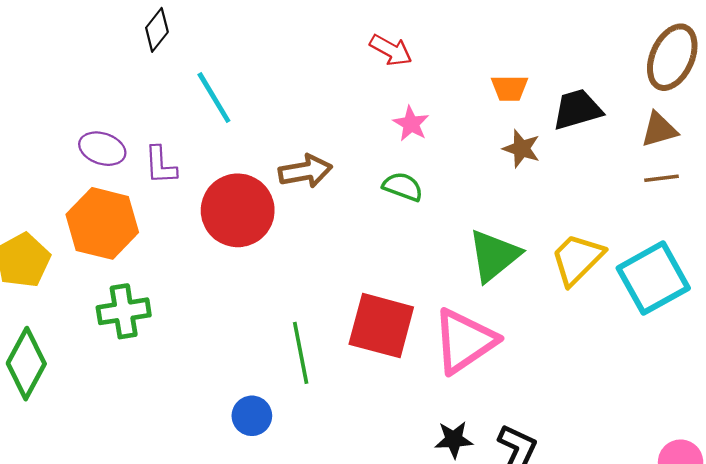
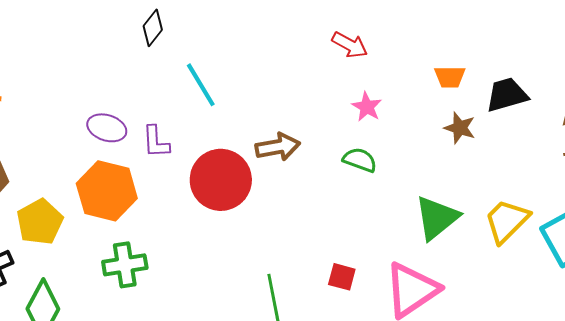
red square: (381, 326) -> (342, 277), size x0.5

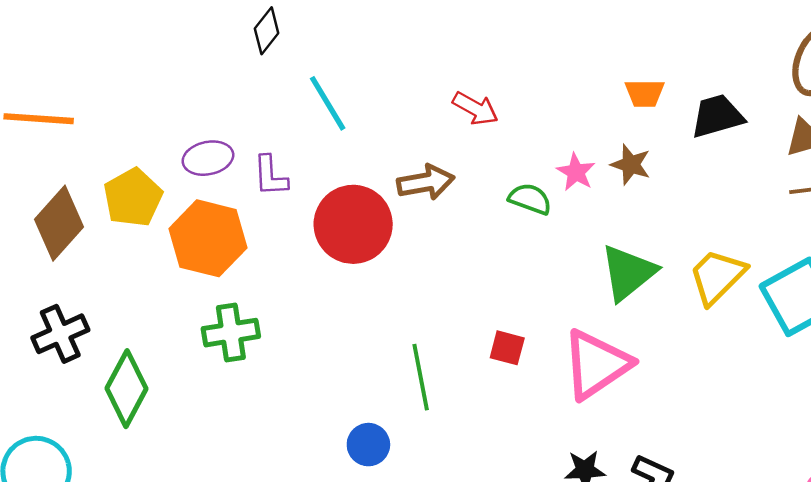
red arrow: (350, 45) -> (475, 108), moved
pink star: (367, 107) -> (576, 172), moved
purple ellipse: (107, 128) -> (208, 158), turned -30
brown star: (460, 128) -> (631, 164), moved
yellow pentagon: (40, 222) -> (133, 198), moved

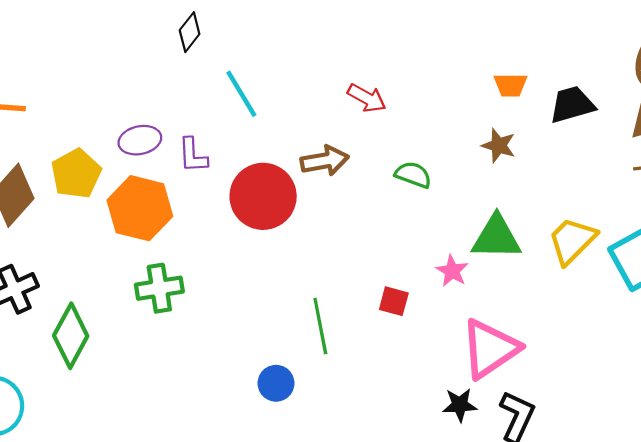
pink star: (576, 172) -> (452, 271), moved
green triangle: (628, 273) -> (496, 237), turned 40
pink triangle: (596, 364) -> (490, 349), moved

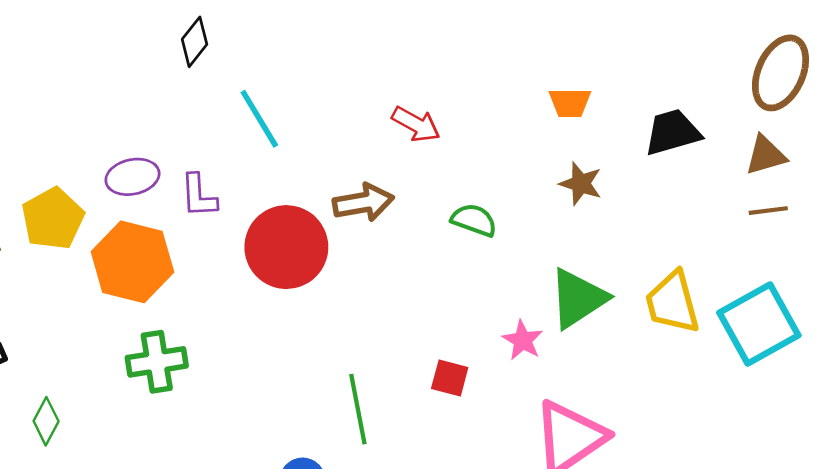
orange trapezoid: (510, 85) -> (570, 103), moved
green triangle: (496, 237) -> (578, 298), turned -34
yellow trapezoid: (572, 241) -> (672, 302), turned -60
green diamond: (71, 336) -> (46, 421), size x0.6

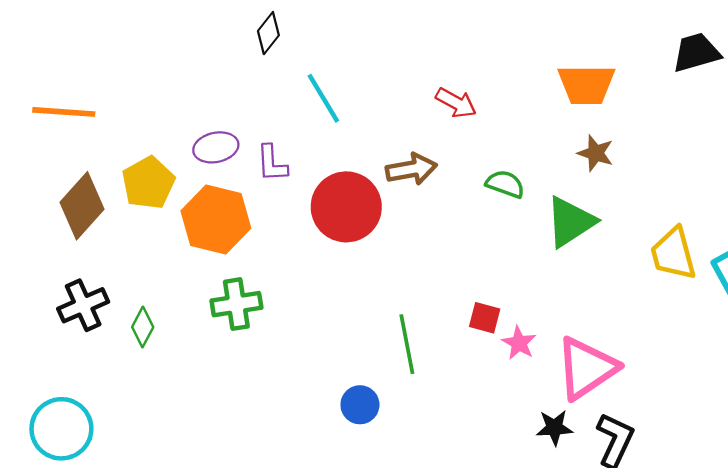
orange trapezoid: (570, 103) -> (586, 84), size x1.6
black trapezoid: (672, 132) -> (696, 52), moved
green triangle: (578, 298) -> (570, 222), moved
pink star: (523, 340) -> (519, 343), moved
green diamond: (46, 421) -> (143, 327), moved

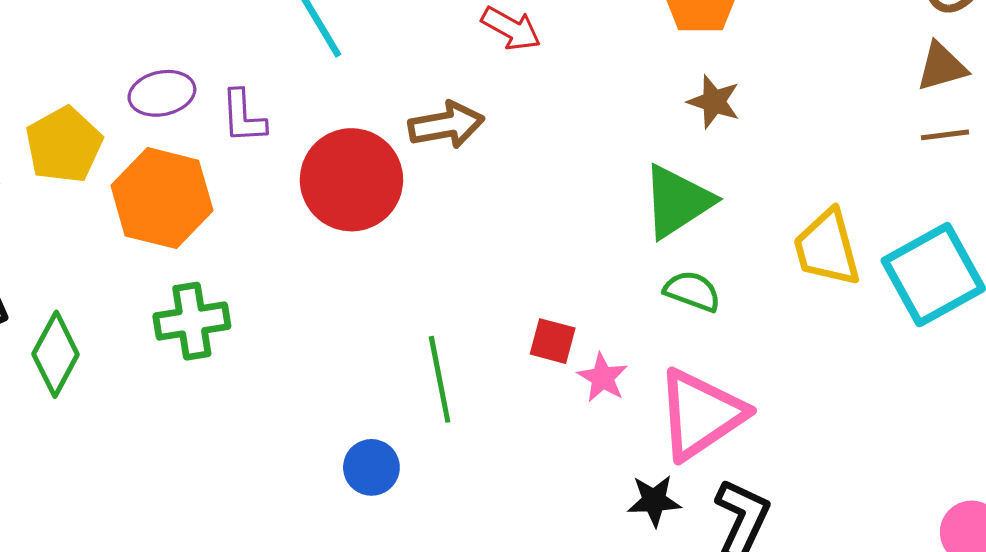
green semicircle: (505, 184) -> (692, 291), moved
green diamond: (143, 327) -> (56, 354), size x1.4

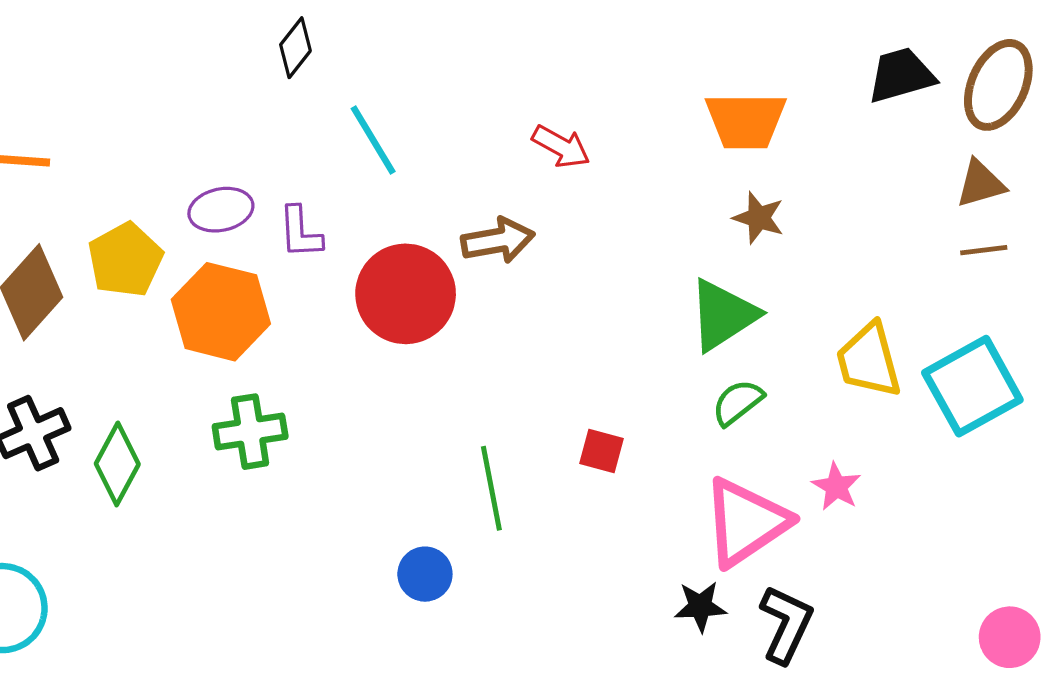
green semicircle: (692, 291) -> (738, 402), turned -58
pink star: (603, 378) -> (836, 487), moved

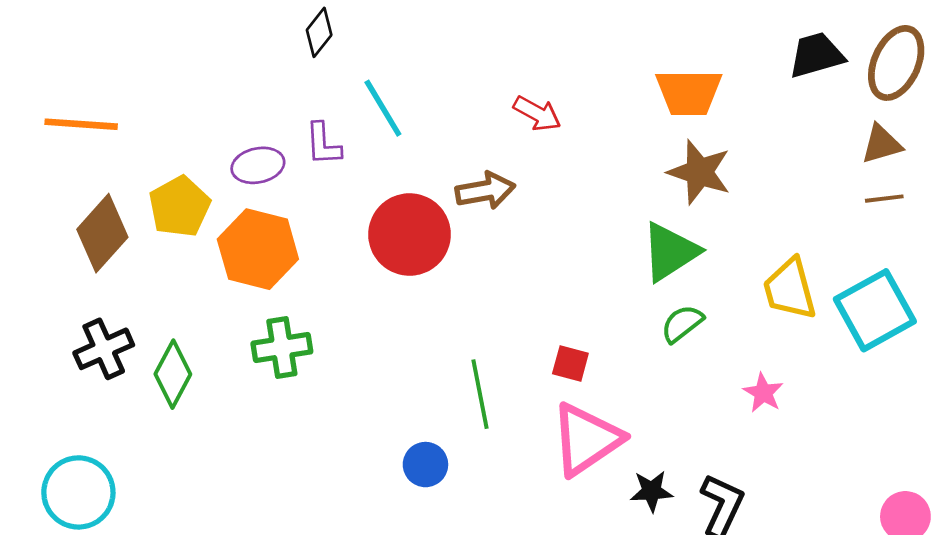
brown star: (759, 218) -> (699, 172), size x1.5
purple L-shape: (300, 232) -> (323, 144), moved
pink triangle: (746, 522) -> (586, 439), moved

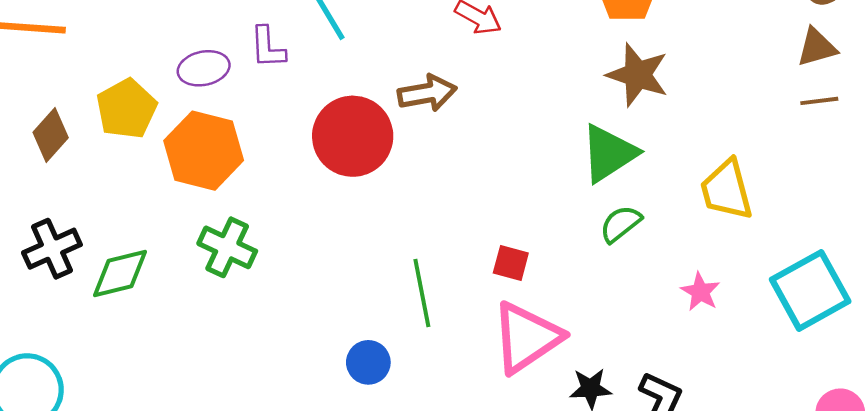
brown diamond: (102, 233) -> (51, 135), size x0.7
cyan square: (875, 310) -> (810, 290), moved
green cross: (282, 348) -> (227, 247), turned 34
green diamond: (173, 374) -> (120, 273), turned 48

